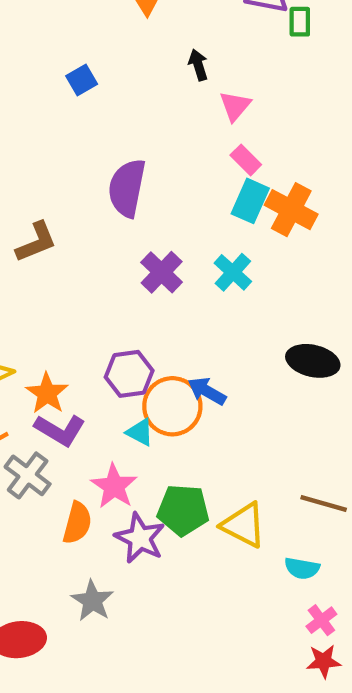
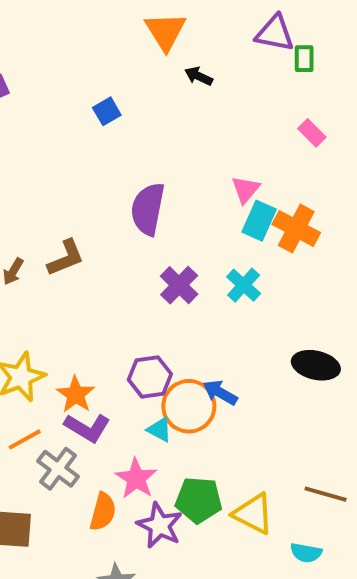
black arrow: (198, 65) -> (199, 76), moved, turned -48
pink triangle: (235, 106) -> (246, 189), moved
pink rectangle: (246, 160) -> (312, 133), moved

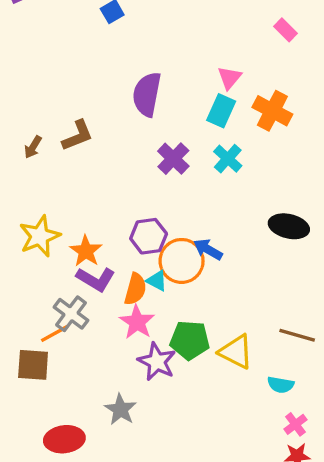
cyan rectangle: (259, 221) -> (221, 111), moved
orange line: (25, 439) -> (54, 334), moved
orange semicircle: (103, 512) -> (135, 289), moved

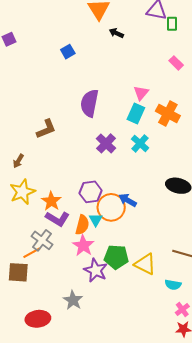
brown arrow: (33, 147) -> (18, 161), moved
cyan triangle: (157, 281) -> (96, 220), turned 32

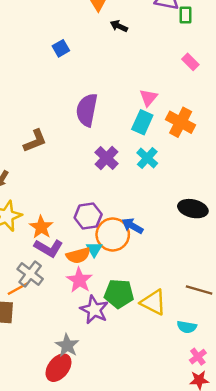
orange semicircle: (82, 225) -> (78, 255), turned 60
red ellipse: (38, 319) -> (58, 368), moved, turned -45

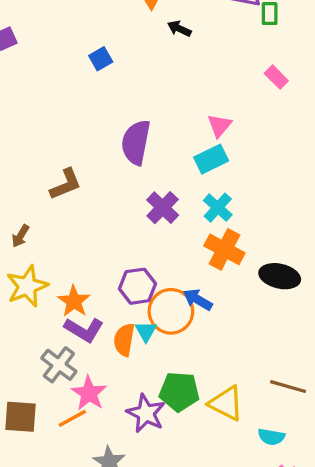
cyan rectangle: (142, 122) -> (211, 159), turned 40
orange cross: (181, 122) -> (224, 249), moved
orange semicircle: (78, 255) -> (124, 340), turned 115
pink star: (79, 280) -> (89, 393), moved
orange line: (18, 289) -> (72, 418), moved

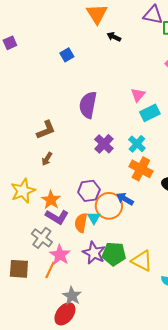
cyan rectangle: (211, 159) -> (150, 113), moved
brown arrow: (20, 236) -> (47, 159), moved
purple star: (146, 413) -> (94, 253), moved
orange line: (72, 418) -> (50, 270), turned -36

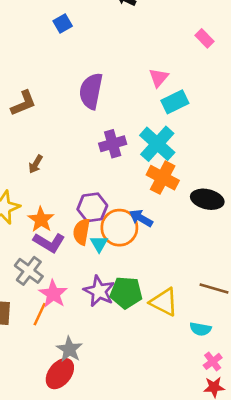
brown L-shape: (46, 130) -> (23, 103), moved
purple cross: (104, 144) -> (113, 144), turned 30
cyan cross: (137, 144) -> (157, 144), size x1.5
orange semicircle: (81, 223) -> (82, 232), moved

